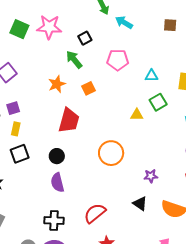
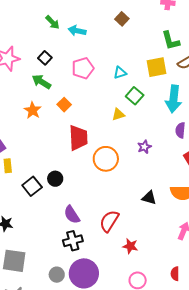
brown square: (170, 25) -> (122, 19), turned -32
red trapezoid: (69, 121) -> (78, 138), moved
black square: (20, 154) -> (32, 186), moved
purple star: (151, 176) -> (144, 147), moved
purple semicircle: (57, 183) -> (72, 215), moved

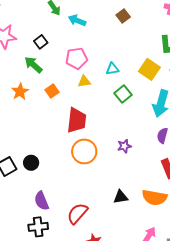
yellow square: (156, 67) -> (149, 69), turned 35
yellow triangle: (118, 114) -> (84, 81), moved
red trapezoid: (78, 138) -> (77, 120), moved
black triangle: (149, 198) -> (121, 197), turned -35

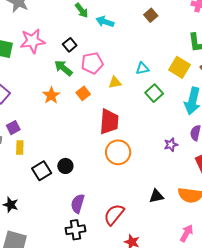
pink pentagon: (77, 58) -> (92, 63), moved
purple star: (124, 146) -> (171, 145), moved
purple semicircle: (42, 201) -> (78, 204), turned 42

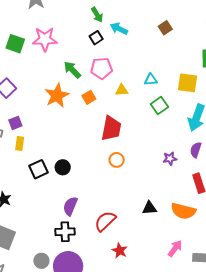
black square: (70, 45) -> (96, 38), moved
yellow square: (179, 67) -> (188, 83), turned -30
orange star: (51, 95) -> (57, 95), size x1.4
orange circle: (118, 152) -> (117, 160), size x0.6

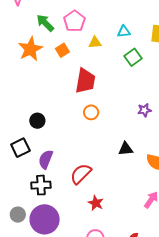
pink pentagon: (101, 68) -> (74, 21), turned -30
black square: (38, 169) -> (20, 148), moved
black triangle: (149, 208) -> (126, 149), moved

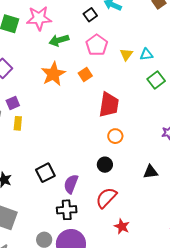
green arrow: (45, 23) -> (59, 40), moved, turned -60
yellow triangle: (95, 42) -> (126, 55), moved, turned -48
black circle: (37, 121) -> (105, 165), moved

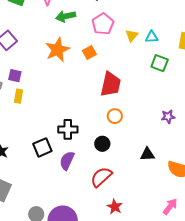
green square: (156, 80) -> (160, 63), turned -36
purple square: (13, 103) -> (15, 76), turned 32
black cross: (67, 210) -> (68, 129), moved

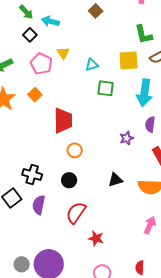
yellow triangle: (132, 36) -> (63, 53), moved
black cross: (68, 129) -> (32, 174), turned 30

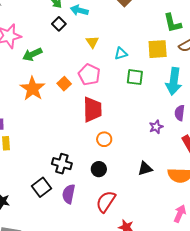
pink pentagon: (41, 64) -> (89, 75), moved

